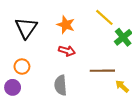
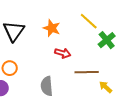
red arrow: (67, 51) -> (63, 53), moved

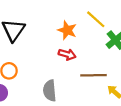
orange star: (52, 28) -> (67, 30), moved

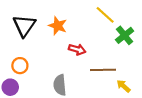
orange star: (67, 30) -> (58, 26), moved

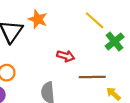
orange star: (58, 26) -> (38, 19), moved

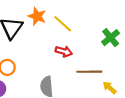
yellow line: (95, 20) -> (63, 24), moved

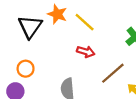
brown line: (89, 72) -> (113, 73), turned -40

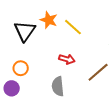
red arrow: (86, 52) -> (67, 59), moved

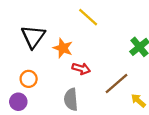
orange star: (49, 20) -> (63, 48), moved
yellow line: (73, 27) -> (88, 17), moved

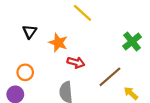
black triangle: (33, 37) -> (30, 32), size x0.6

